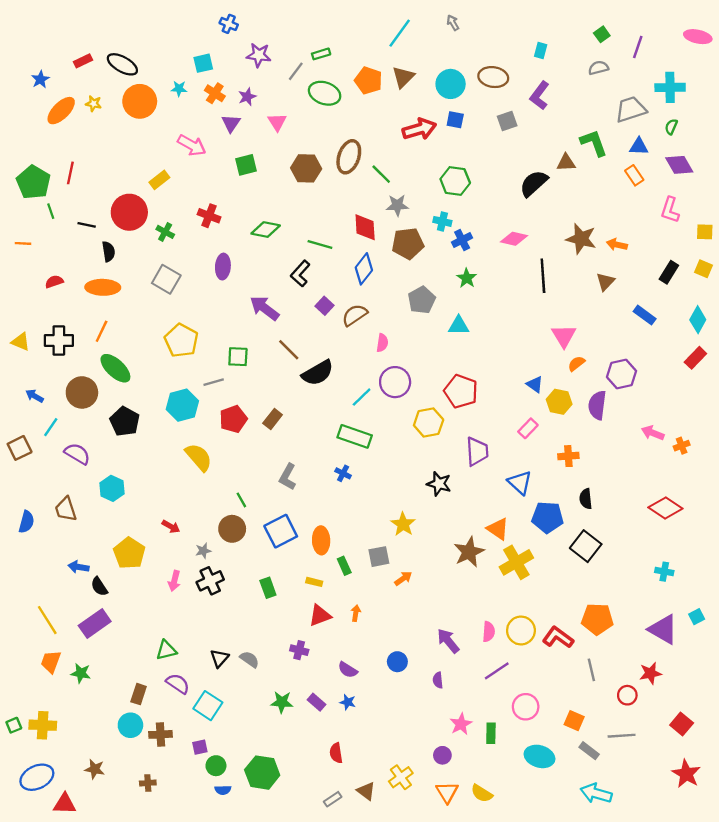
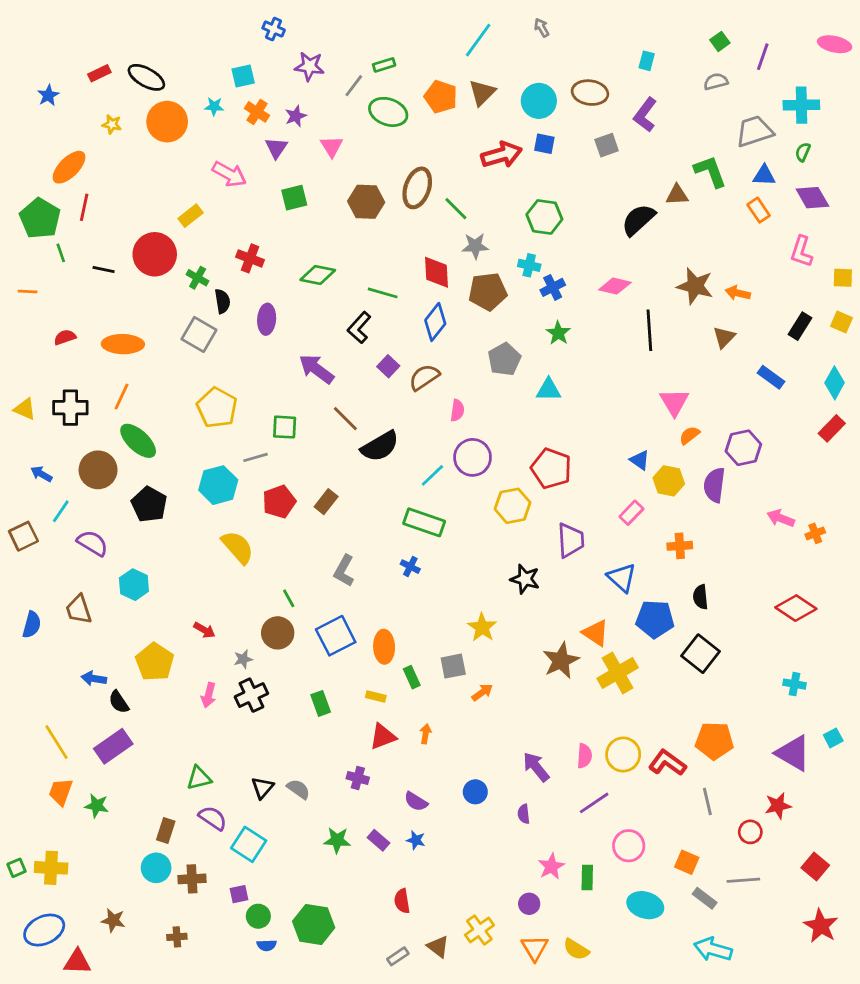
orange ellipse: (61, 111) -> (69, 167), moved
black semicircle: (109, 252) -> (222, 301), moved

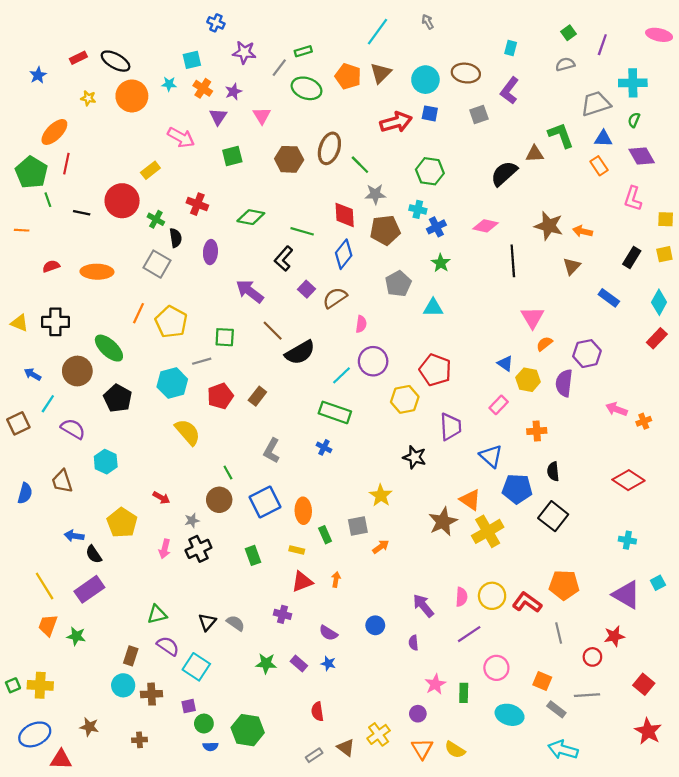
yellow square: (841, 322) -> (664, 254), turned -35
orange line: (122, 397) -> (138, 313), moved

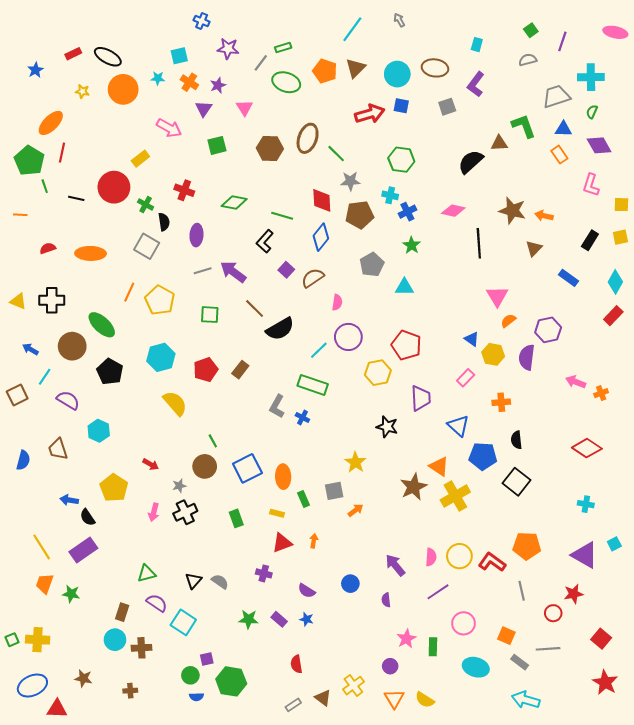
gray line: (202, 361) -> (203, 271), moved
gray L-shape: (272, 451) -> (277, 406), moved
purple square: (189, 706) -> (207, 659), moved

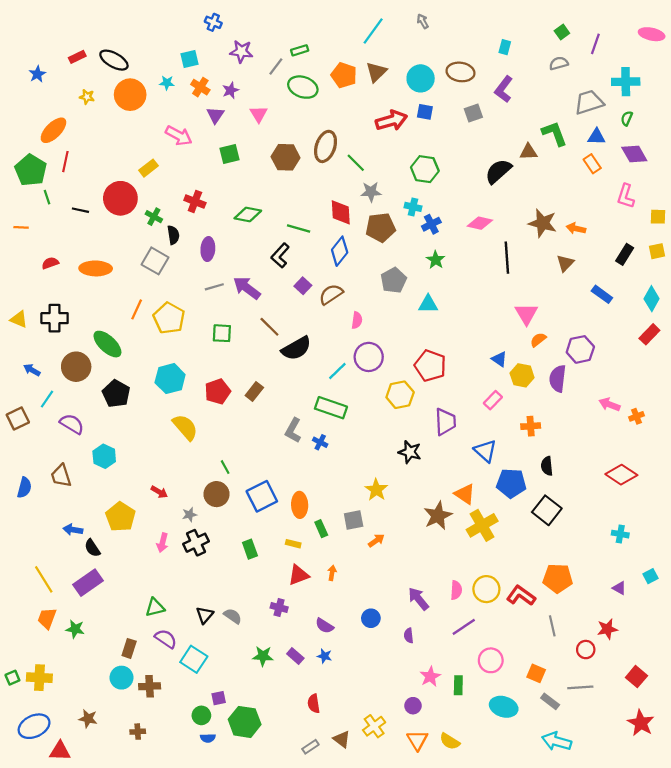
purple triangle: (585, 555) -> (619, 588), size x0.5

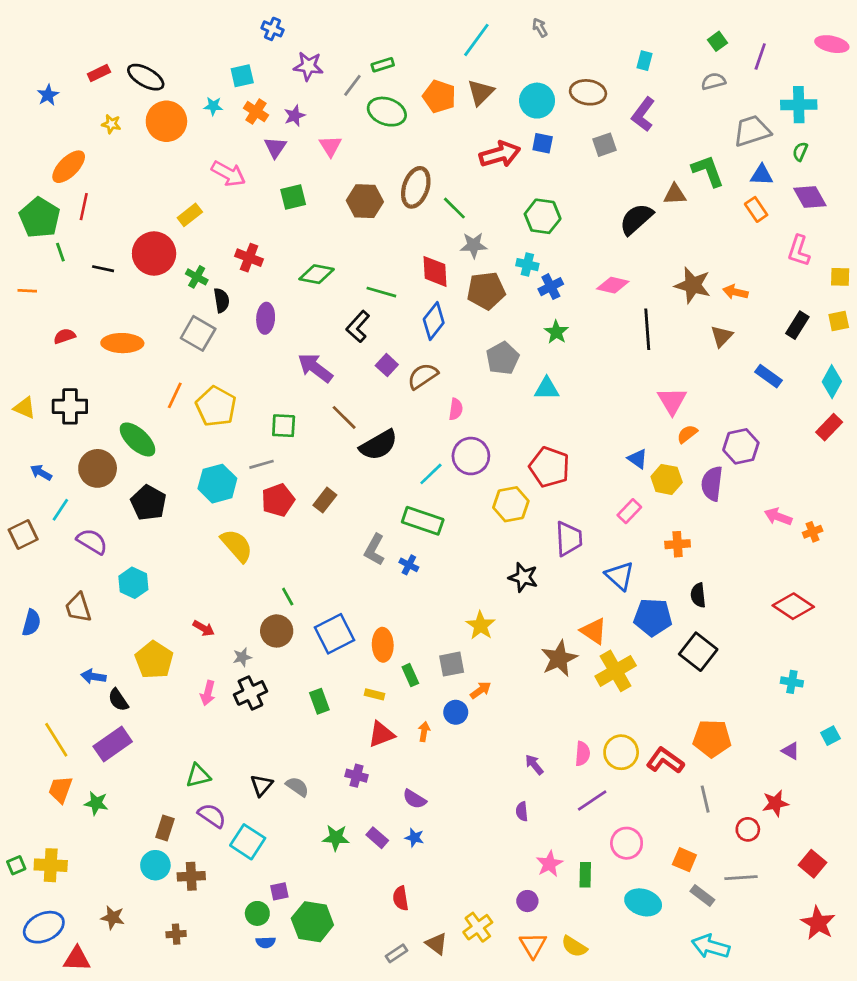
gray line: (214, 287) -> (261, 464), moved
purple arrow: (418, 599) -> (534, 765), size x0.7
blue circle: (371, 618) -> (456, 712), moved

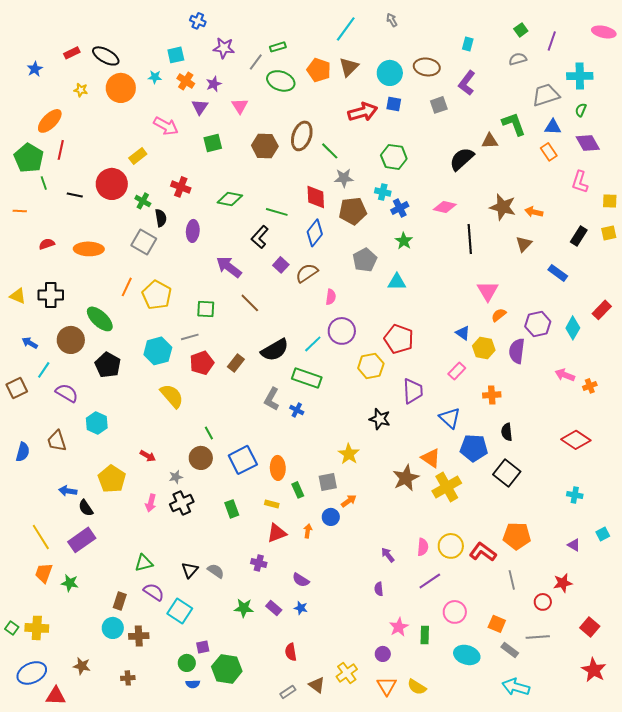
cyan diamond: (832, 382) -> (573, 328), moved
black semicircle: (379, 445) -> (275, 350), moved
green square: (16, 865) -> (12, 628), turned -32

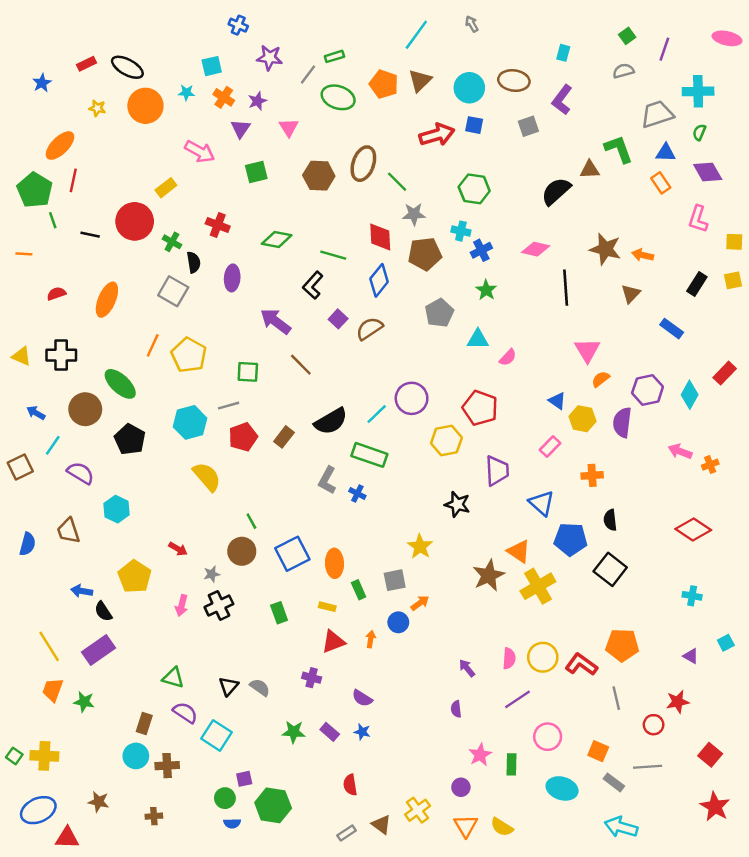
orange ellipse: (89, 249) -> (107, 300), turned -68
pink semicircle: (331, 297) -> (508, 357), moved, turned 35
green triangle: (144, 563) -> (173, 678), turned 30

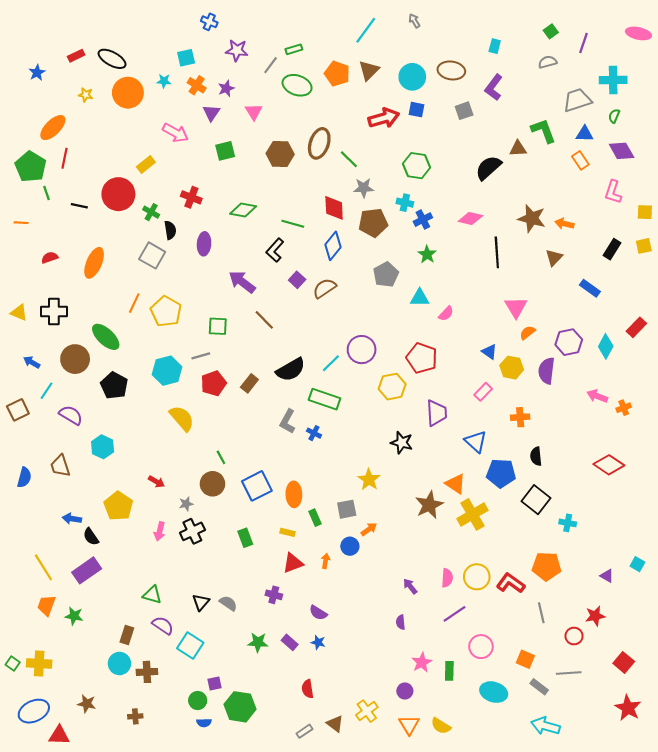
cyan cross: (692, 596) -> (568, 523), moved
cyan square: (726, 643) -> (637, 564), turned -32

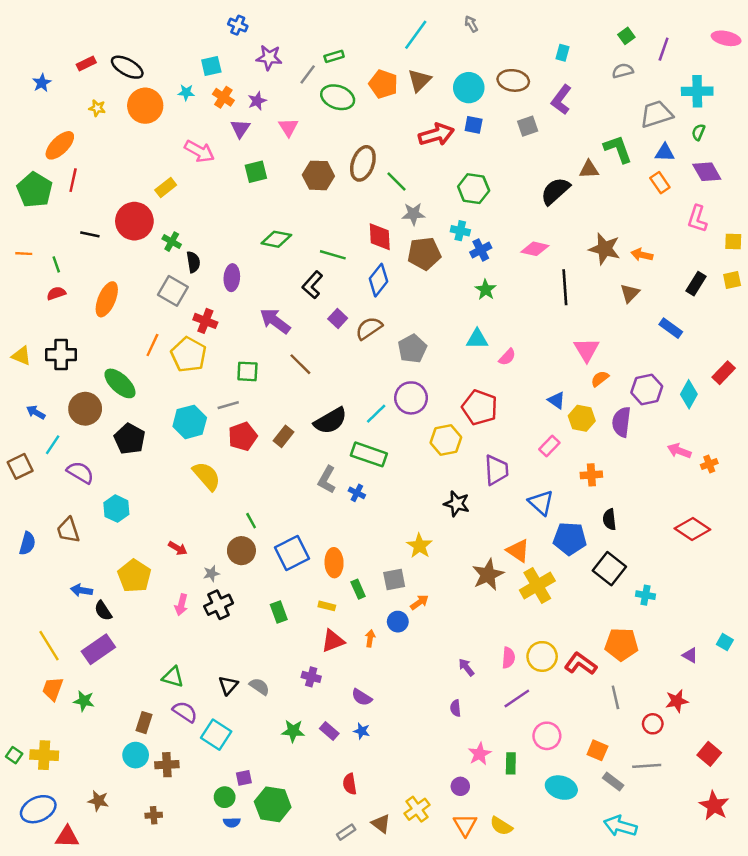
green line: (47, 193) -> (56, 264), moved
red cross: (191, 197) -> (205, 321), moved
gray pentagon: (386, 274) -> (412, 349), moved

